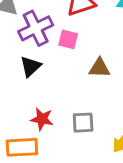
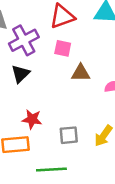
pink square: (68, 39) -> (63, 48), moved
gray square: (83, 123) -> (69, 135), moved

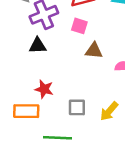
black triangle: (21, 74) -> (38, 46), turned 36

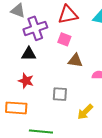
red star: (44, 89) -> (26, 81), moved
gray square: (77, 107) -> (60, 94), moved

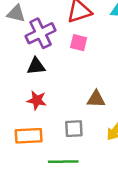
brown triangle: (75, 61) -> (96, 99), moved
gray square: (60, 94) -> (74, 129), moved

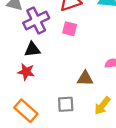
red star: (37, 100) -> (26, 72), moved
orange rectangle: (29, 136) -> (26, 111), turned 45

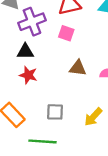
red star: (26, 72) -> (28, 75), moved
brown triangle: (85, 78) -> (78, 68), moved

